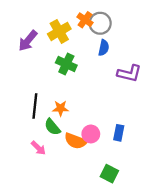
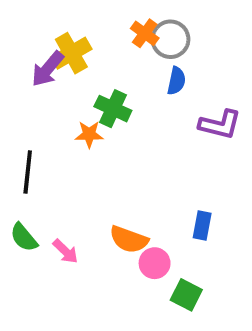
yellow cross: (59, 31) -> (71, 53), moved
black line: (35, 106) -> (28, 172), moved
orange star: (61, 108) -> (89, 134), moved
green semicircle: (52, 127) -> (24, 237), moved
pink circle: (91, 134) -> (155, 263), moved

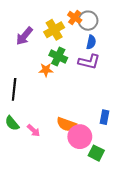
yellow cross: (71, 53) -> (54, 30), moved
purple L-shape: (220, 124) -> (89, 62), moved
pink circle: (155, 263) -> (80, 137), size x1.5

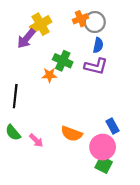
orange cross: (75, 17) -> (80, 19), turned 32
yellow cross: (54, 30) -> (41, 24), moved
blue rectangle: (104, 117) -> (112, 126), turned -40
pink circle: (80, 137) -> (103, 147), moved

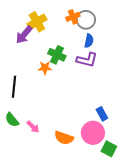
orange semicircle: (72, 134) -> (64, 138), moved
green square: (104, 165) -> (109, 149), moved

